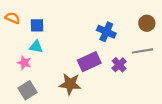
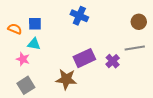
orange semicircle: (13, 18) -> (15, 29), moved
blue cross: (106, 32) -> (79, 16), moved

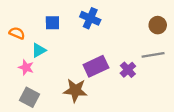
blue square: (35, 24) -> (52, 23), moved
cyan triangle: (34, 44) -> (39, 50), turned -40
gray square: (26, 85) -> (30, 97), turned -30

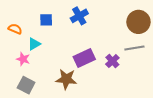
blue cross: (90, 18) -> (79, 16), turned 36
brown circle: (158, 25) -> (138, 22), size x1.5

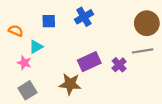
gray square: (26, 85) -> (27, 90), turned 30

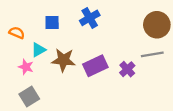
brown star: (70, 84) -> (63, 60), moved

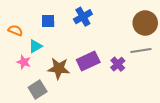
brown star: (63, 60) -> (59, 68), moved
gray square: (29, 97) -> (38, 89), moved

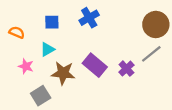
cyan triangle: (35, 46) -> (47, 49), moved
gray line: (141, 50) -> (151, 54), turned -30
purple rectangle: (88, 61) -> (95, 65), turned 65

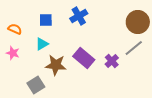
pink star: (26, 66) -> (13, 53), moved

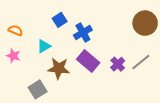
blue cross: (79, 16) -> (83, 33), moved
blue square: (46, 20) -> (60, 20), moved, turned -32
gray line: (134, 48) -> (141, 62), moved

